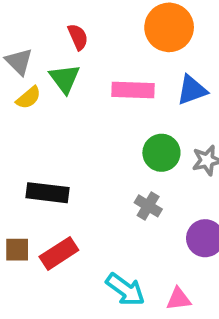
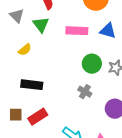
blue triangle: (192, 90) -> (108, 31), turned 36
yellow semicircle: (29, 98) -> (25, 50), moved

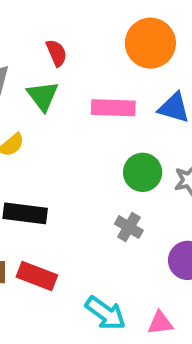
red rectangle: (38, 117) -> (37, 276), turned 54

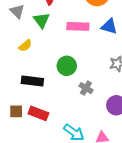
green circle: (143, 172) -> (67, 66), moved

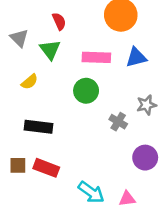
blue triangle: (109, 26) -> (136, 57), turned -30
green circle: (67, 66) -> (86, 91), moved
gray cross: (86, 88) -> (118, 122), moved

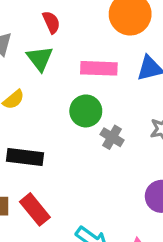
gray cross: (118, 122) -> (112, 137), moved
red rectangle: (46, 168) -> (35, 209), turned 30

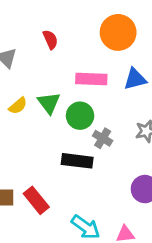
green triangle: (40, 58) -> (49, 103), moved
black rectangle: (25, 157) -> (77, 161), moved

